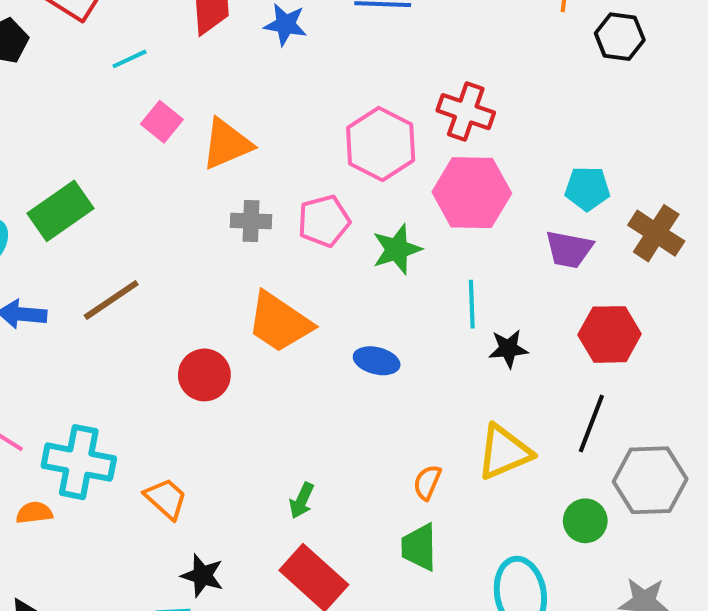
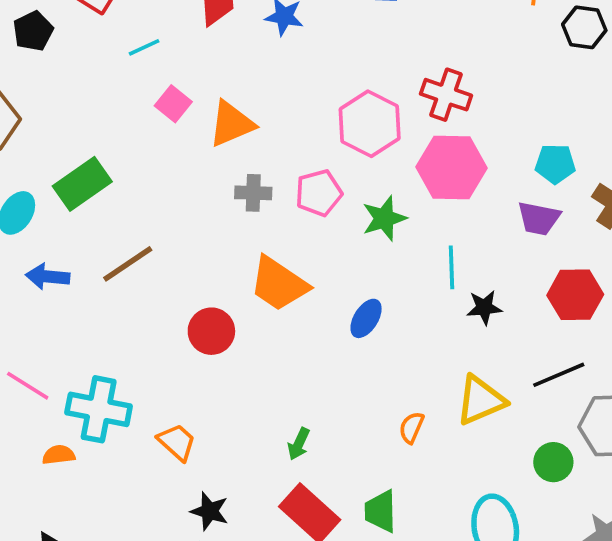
blue ellipse: (377, 361) -> (366, 318), turned -72
black line: (591, 424) -> (559, 375), turned 46
green trapezoid: (419, 547) -> (381, 511), moved

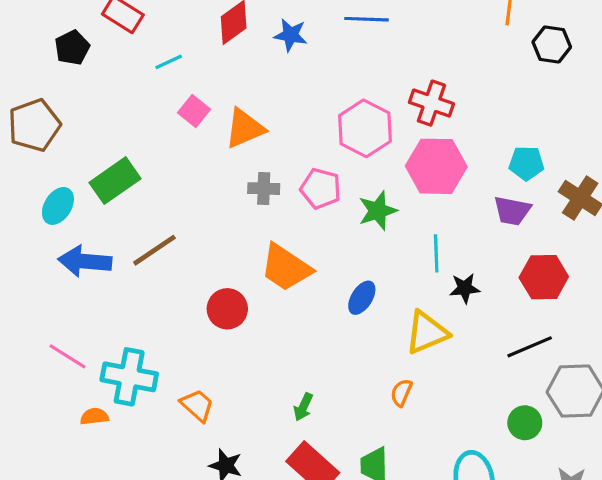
pink pentagon: (319, 193) -> (321, 189), turned 30
blue arrow: (48, 277) -> (85, 261), size x1.4
yellow triangle: (481, 400) -> (427, 333), moved

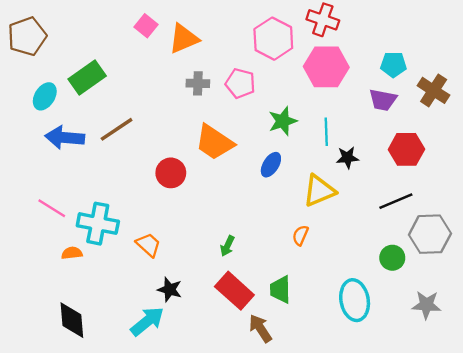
green star: (378, 211) -> (283, 121), moved

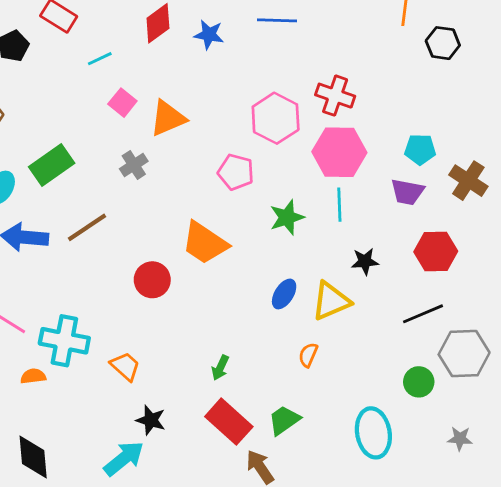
gray cross: (198, 83) -> (134, 165), moved, turned -35
cyan line: (326, 132) -> (339, 205), moved
blue ellipse: (271, 165) -> (284, 294), moved
green trapezoid: (280, 290) -> (284, 420), turned 56
gray star: (426, 305) -> (460, 439), size x0.7

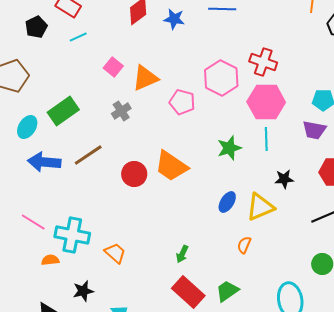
cyan line: (100, 59) -> (78, 37), moved
pink pentagon: (236, 172) -> (182, 102), moved
red circle: (152, 280) -> (134, 174), moved
black star: (151, 420) -> (83, 291), moved, turned -30

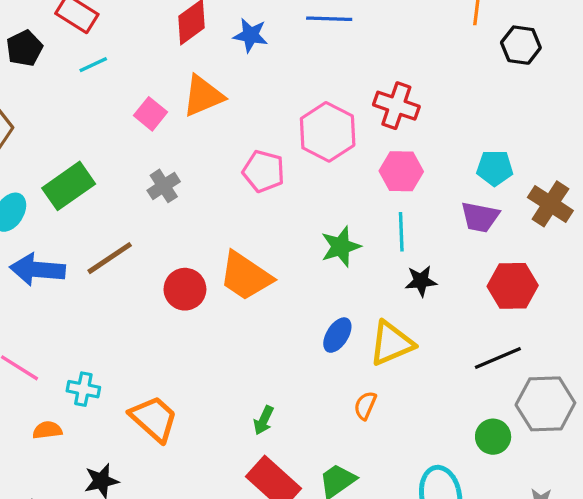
orange triangle: (145, 78) -> (203, 96), moved
pink hexagon: (266, 102) -> (401, 171), size x0.7
black star: (284, 179) -> (421, 281), moved
cyan cross: (72, 235) -> (83, 389), size x0.6
orange trapezoid: (115, 253) -> (154, 419), size x1.4

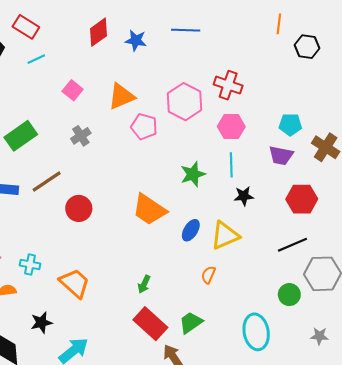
orange triangle: (203, 96) -> (121, 96), moved
orange trapezoid: (246, 276) -> (149, 209), moved
red circle: (185, 289) -> (79, 208), moved

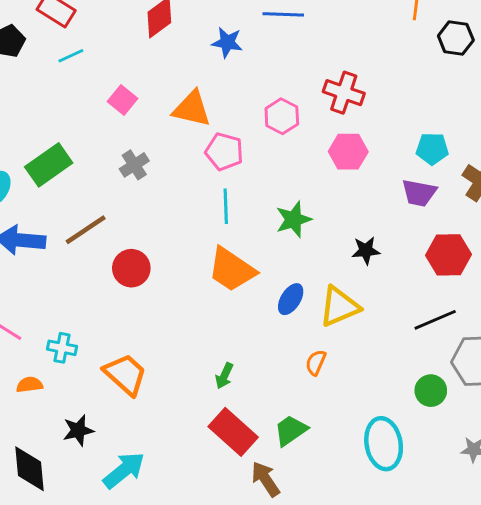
blue star: (136, 40) -> (227, 42), moved
orange triangle: (121, 96) -> (192, 109), turned 36
pink hexagon: (185, 102) -> (282, 116), size x0.7
cyan line: (231, 165) -> (226, 206), moved

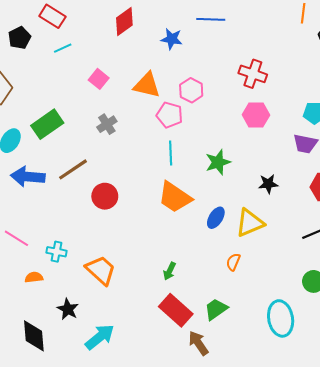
pink hexagon: (282, 116) -> (191, 90), moved
black star: (78, 430) -> (68, 309), turned -30

